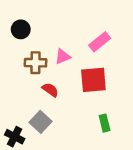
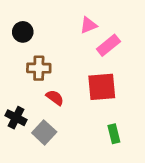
pink triangle: (63, 57) -> (88, 25), moved
black cross: (15, 137) -> (16, 118), moved

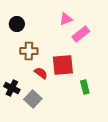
red square: (102, 87) -> (63, 65), moved
green rectangle: (114, 134) -> (85, 87), moved

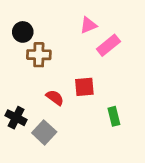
brown cross: (29, 51) -> (39, 55), moved
red square: (63, 65) -> (84, 87), size x0.7

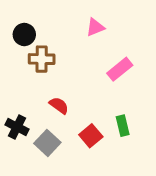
pink rectangle: (108, 45) -> (120, 69), moved
red square: (84, 87) -> (91, 136), moved, turned -35

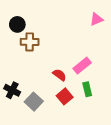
pink triangle: (95, 27) -> (97, 19), moved
pink rectangle: (120, 69) -> (82, 66), moved
red semicircle: (59, 105) -> (59, 75), moved

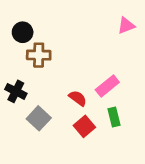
black cross: (12, 90) -> (16, 91), moved
gray square: (34, 102) -> (39, 118), moved

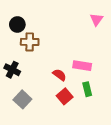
pink triangle: (126, 26) -> (96, 19), turned -32
pink rectangle: (107, 86) -> (82, 66), turned 48
gray square: (39, 118) -> (22, 99), moved

